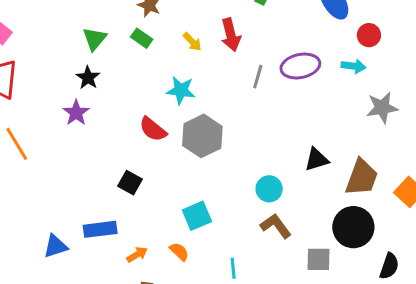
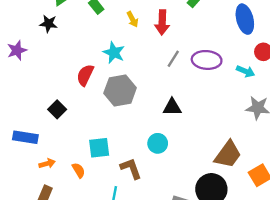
black star: (88, 78) -> (48, 24), turned 30
purple star: (76, 113) -> (17, 50), moved
red semicircle: (153, 129) -> (85, 75), turned 60
black triangle: (317, 159) -> (172, 107), moved
brown L-shape: (276, 226) -> (131, 168), moved

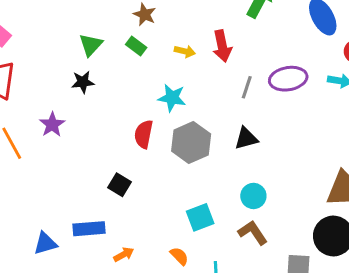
yellow arrow: (132, 19) -> (185, 51), turned -35
black triangle: (172, 107) -> (246, 138), moved
cyan square: (99, 148) -> (200, 217), moved
brown L-shape: (131, 168) -> (253, 233), moved
orange semicircle: (79, 170) -> (179, 256), moved

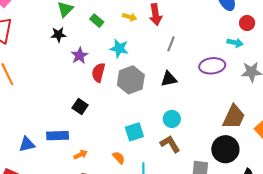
green rectangle: (136, 46) -> (97, 21), moved
purple ellipse: (288, 79) -> (212, 66), moved
purple star: (52, 125) -> (79, 56), moved

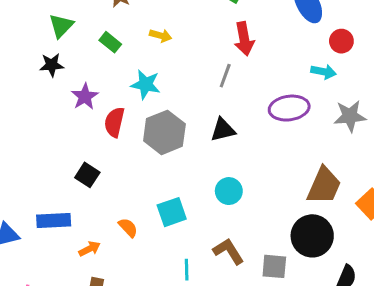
red arrow: (156, 15) -> (244, 39), moved
brown L-shape: (170, 144) -> (228, 251), moved
orange semicircle: (119, 158) -> (128, 228), moved

